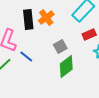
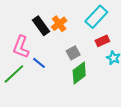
black rectangle: (28, 20) -> (41, 26), turned -30

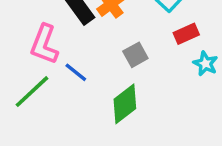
green diamond: (79, 73) -> (125, 104), moved

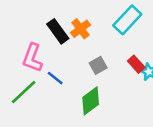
red rectangle: (186, 34) -> (136, 64), moved, turned 72

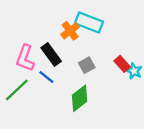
cyan rectangle: (127, 20) -> (89, 23), moved, turned 68
black rectangle: (58, 31) -> (51, 54), moved

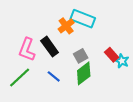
blue line: (46, 77) -> (54, 76), moved
green diamond: (80, 98) -> (84, 73), moved

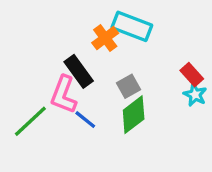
pink L-shape: (27, 50) -> (64, 95), moved
red rectangle: (112, 55) -> (192, 75), moved

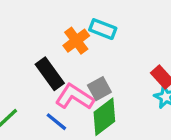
cyan rectangle: (132, 26) -> (103, 29), size x0.7
pink L-shape: (64, 95) -> (75, 97), moved, turned 102

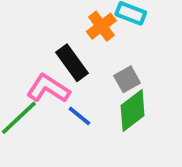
pink L-shape: (75, 97) -> (48, 88), moved

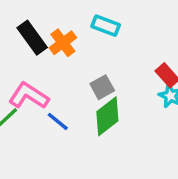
orange cross: (101, 26) -> (63, 43), moved
black rectangle: (72, 63) -> (32, 38), moved

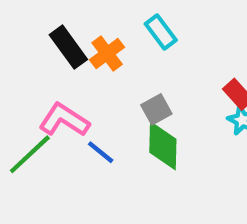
cyan rectangle: (106, 26) -> (161, 32), turned 32
green diamond: (107, 116) -> (163, 146), turned -51

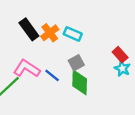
cyan rectangle: (161, 32) -> (73, 34), moved, turned -30
blue line: (101, 152) -> (52, 75), moved

